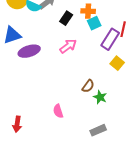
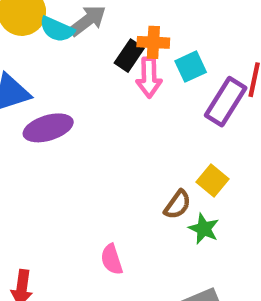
orange cross: (88, 11) -> (153, 42), moved
pink arrow: (68, 46) -> (149, 77), moved, turned 126
yellow square: (117, 63) -> (213, 180), moved

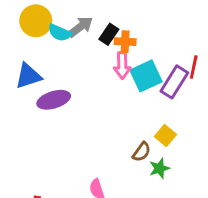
black rectangle: (129, 56) -> (109, 34), moved
cyan square: (191, 67) -> (146, 76), moved, size x1.5
green star: (204, 229) -> (159, 168), turned 30

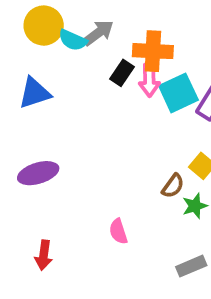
black rectangle: (109, 34) -> (122, 73), moved
orange cross: (125, 42) -> (153, 51), size x1.5
purple ellipse: (54, 100) -> (38, 173), moved

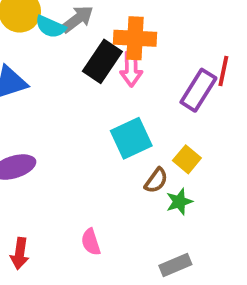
black rectangle: (122, 73) -> (102, 61), size x1.5
cyan square: (178, 93) -> (131, 138), moved
pink semicircle: (118, 231) -> (91, 242), moved

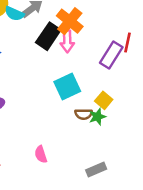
orange cross: (135, 38) -> (70, 21), turned 36
brown semicircle: (156, 180) -> (84, 114), turned 54
green star: (179, 202) -> (97, 117), moved

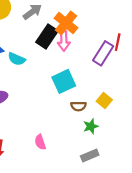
cyan semicircle: (14, 14) -> (17, 59), moved
yellow square: (104, 100) -> (104, 100), moved
green star: (97, 117) -> (91, 126), moved

